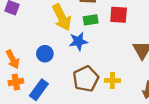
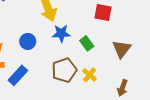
green rectangle: (91, 20) -> (87, 43), moved, turned 56
yellow cross: (112, 81) -> (90, 75), turned 32

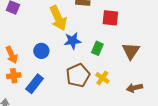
green rectangle: (87, 43) -> (97, 48), turned 64
brown arrow: (122, 88) -> (134, 88), turned 63

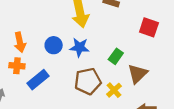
red square: (110, 18) -> (149, 27), moved
blue star: (73, 41) -> (79, 47), moved
brown triangle: (131, 51) -> (138, 74), moved

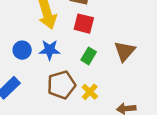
red square: (149, 27) -> (84, 24), moved
brown triangle: (138, 74) -> (125, 51), moved

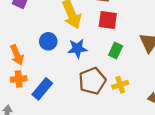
blue circle: (22, 50) -> (48, 41), moved
yellow cross: (90, 92) -> (120, 85), turned 35

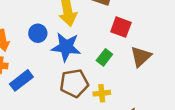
red square: (108, 20) -> (121, 27), moved
blue star: (77, 49) -> (66, 47), size x1.4

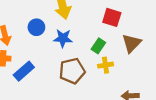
blue star: (66, 47) -> (63, 38), size x0.7
yellow cross: (102, 93) -> (106, 65), moved

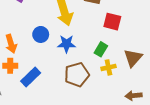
brown triangle: (132, 43) -> (133, 58), moved

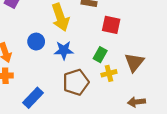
blue rectangle: (31, 77) -> (33, 98), moved

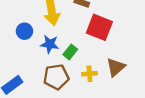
red square: (111, 25) -> (99, 27), size x1.4
green rectangle: (100, 55) -> (70, 52), moved

